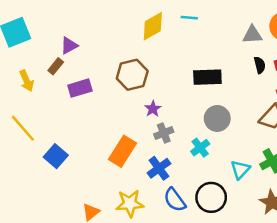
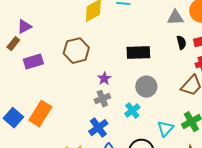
purple star: (153, 109) -> (104, 79), moved
orange rectangle: (122, 151) -> (40, 114), moved

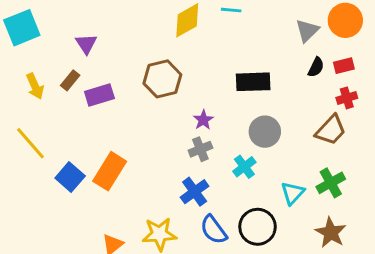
gray triangle: (175, 18) -> (307, 31), turned -42
purple triangle: (24, 27) -> (86, 44), turned -35
black semicircle: (181, 43) -> (316, 67), turned 40
brown rectangle: (13, 44) -> (70, 80), moved

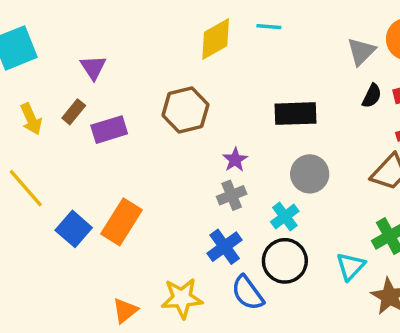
cyan triangle: (293, 193) -> (351, 266), moved
black circle: (258, 227) -> (285, 261), moved

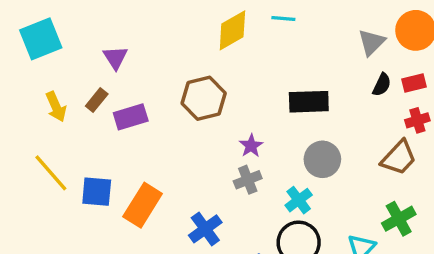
blue square: (74, 229) -> (97, 192), moved, turned -36
blue cross: (225, 247) -> (205, 229), moved

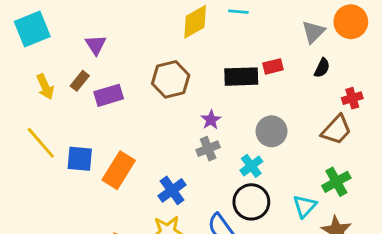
red rectangle: (414, 83) -> (273, 66), moved
black rectangle: (309, 102) -> (241, 77), moved

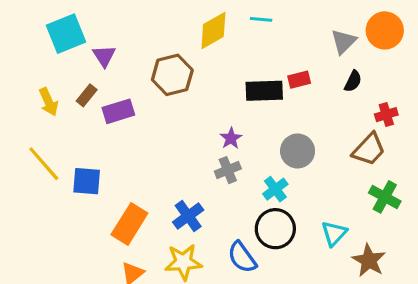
cyan square: (32, 29) -> (66, 34), moved
brown hexagon: (171, 79) -> (172, 75), moved
orange rectangle: (119, 170) -> (129, 224), moved
green cross: (336, 182) -> (385, 197), moved, turned -32

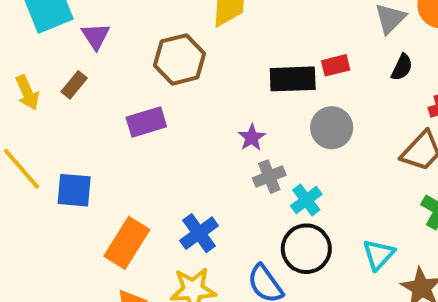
purple rectangle: (118, 111) -> (146, 122), moved
gray circle: (298, 151) -> (332, 128), moved
gray cross: (228, 170) -> (269, 177), moved

